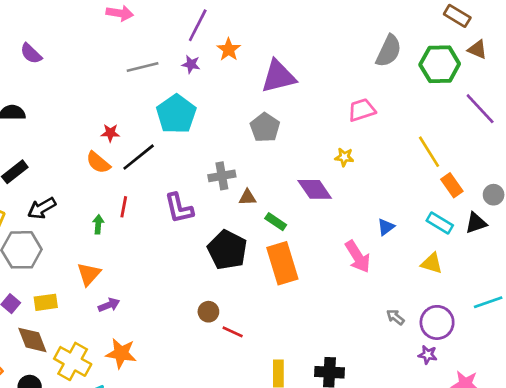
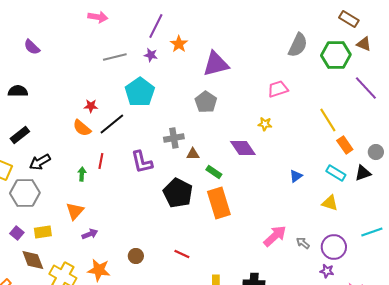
pink arrow: (358, 257) -> (275, 236), moved, turned -100
brown circle: (208, 312) -> (136, 256), moved

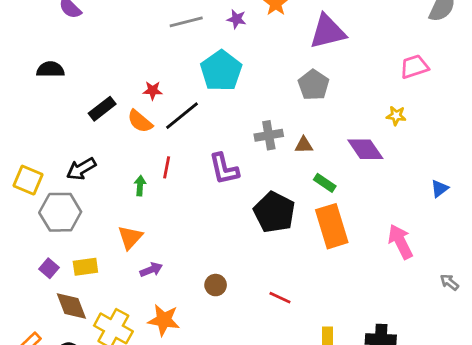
black rectangle: (20, 135) -> (102, 109), moved
brown triangle: (193, 154) -> (304, 145), moved
pink arrow: (275, 236) -> (400, 242), moved, turned -75
brown circle: (136, 256) -> (216, 285), moved

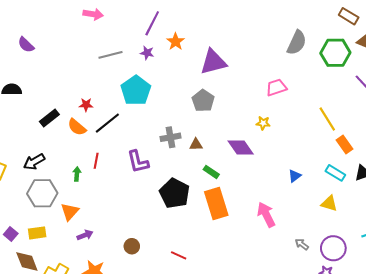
gray hexagon: (60, 212) -> (42, 193), moved

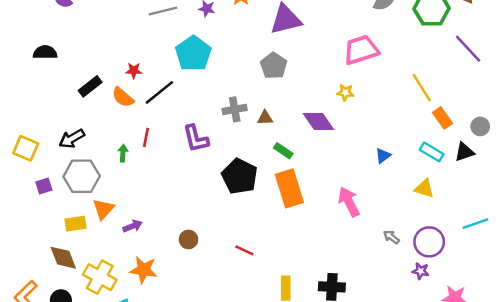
pink trapezoid: (276, 87) -> (361, 50), size x1.4
orange triangle: (70, 212) -> (103, 209), moved
purple square: (11, 234) -> (44, 186), moved, turned 32

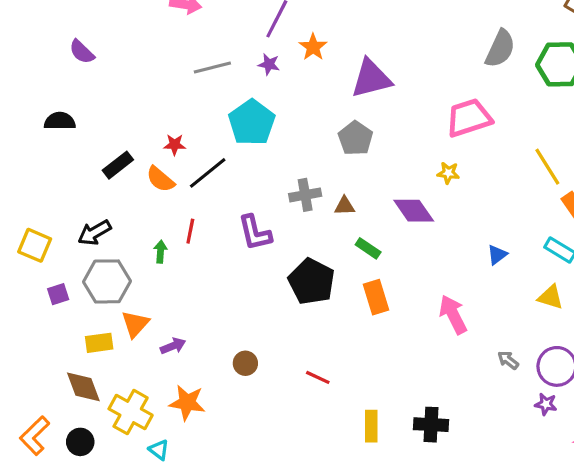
orange rectangle: (289, 188) -> (376, 297), size x0.7

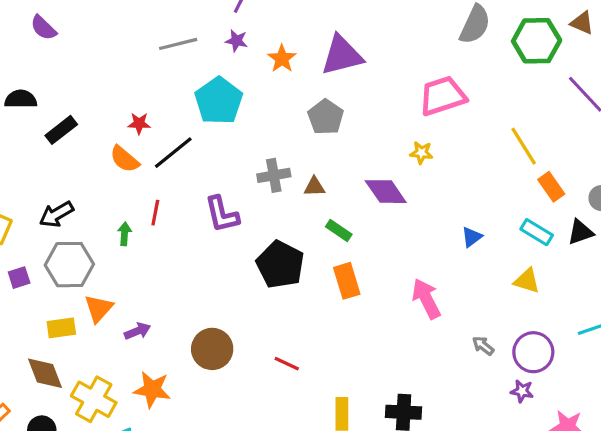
orange star: (313, 47) -> (282, 59), moved
black rectangle: (118, 165) -> (61, 130), moved
brown circle: (245, 363) -> (212, 349), size x1.6

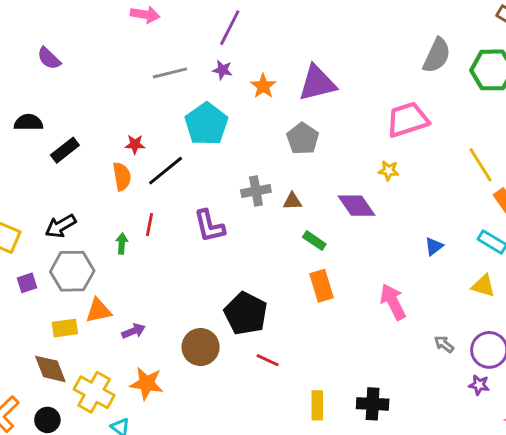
orange semicircle: (125, 159) -> (122, 176), turned -140
black pentagon: (280, 265) -> (246, 313), moved
orange triangle: (99, 308) -> (98, 311), turned 36

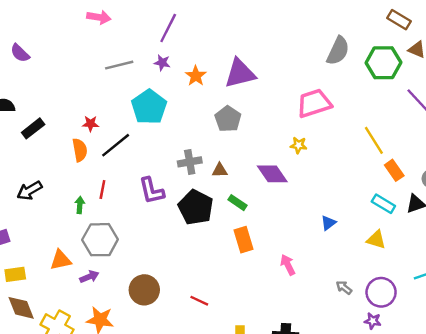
blue triangle: (434, 246) -> (328, 223), moved
gray hexagon: (72, 271) -> (100, 240), moved
pink arrow: (393, 302) -> (288, 265), moved, size x0.7
black pentagon: (246, 313) -> (196, 207), moved
yellow rectangle: (65, 328) -> (15, 274), moved

